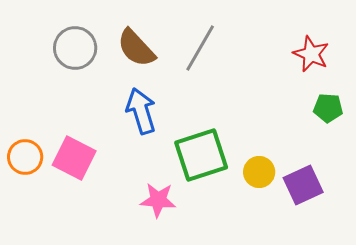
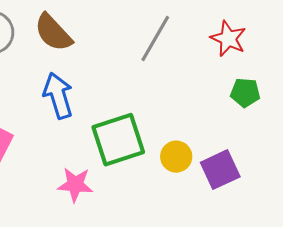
gray line: (200, 48) -> (155, 39), moved

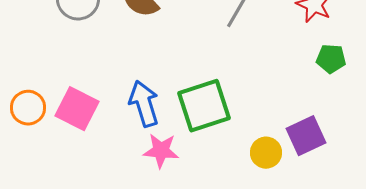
blue arrow: (58, 96) -> (144, 104), moved
yellow circle: (176, 157) -> (266, 153), moved

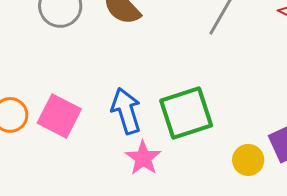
pink star: (161, 151) -> (143, 158), turned 30

